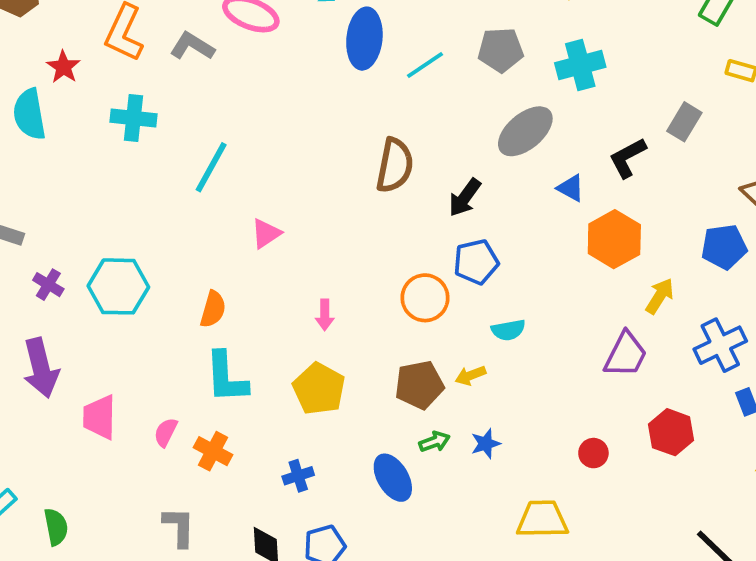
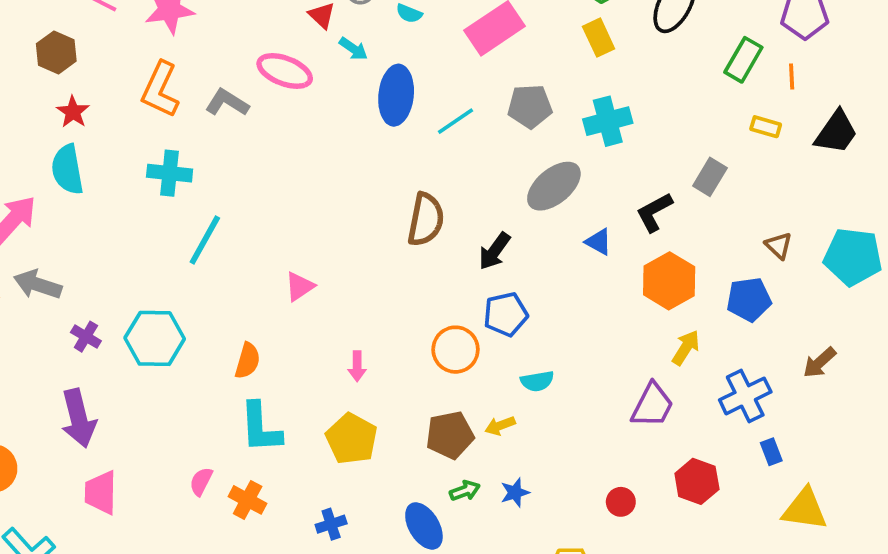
red star: (63, 67) -> (73, 112), moved
cyan line: (211, 167) -> (205, 240), moved
orange hexagon: (614, 239) -> (669, 281), moved
pink trapezoid: (99, 417) -> (101, 493), moved

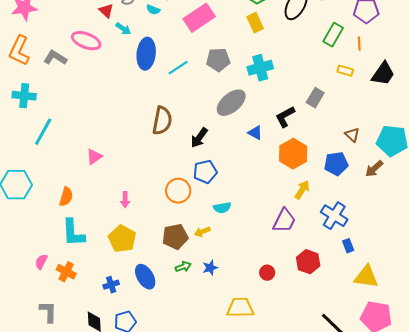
brown arrow: (820, 363) -> (374, 169), moved
blue cross: (745, 396) -> (334, 216), turned -32
blue ellipse: (424, 526) -> (145, 277), moved

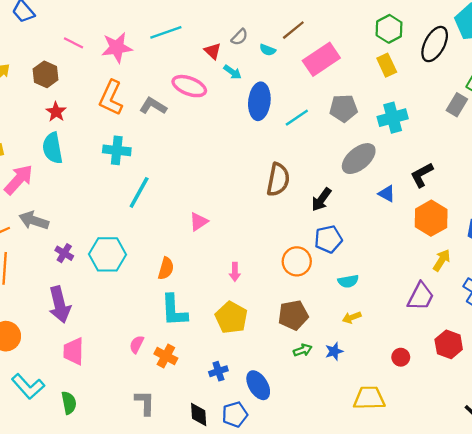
gray rectangle: (315, 98) -> (457, 105), moved
yellow arrow: (202, 232) -> (352, 317), moved
blue ellipse: (145, 277) -> (258, 385), moved

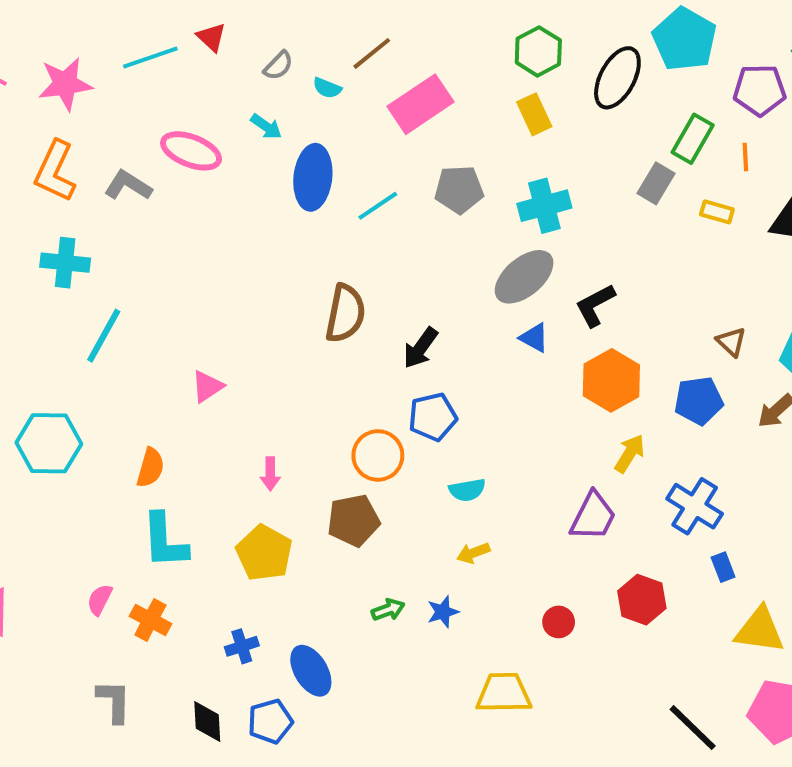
red triangle: (213, 51) -> (211, 37), moved
gray ellipse: (359, 159) -> (524, 277), moved
brown pentagon: (293, 315) -> (354, 520), moved

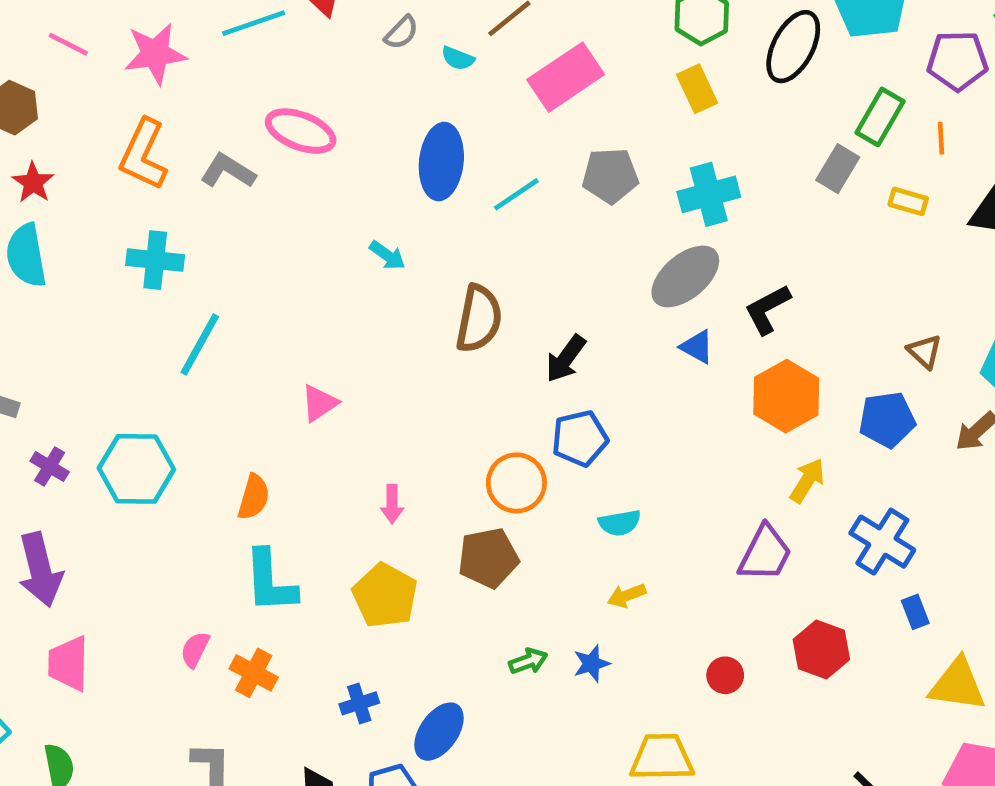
cyan arrow: (266, 127) -> (387, 255), moved
blue ellipse: (311, 671) -> (439, 732), turned 66

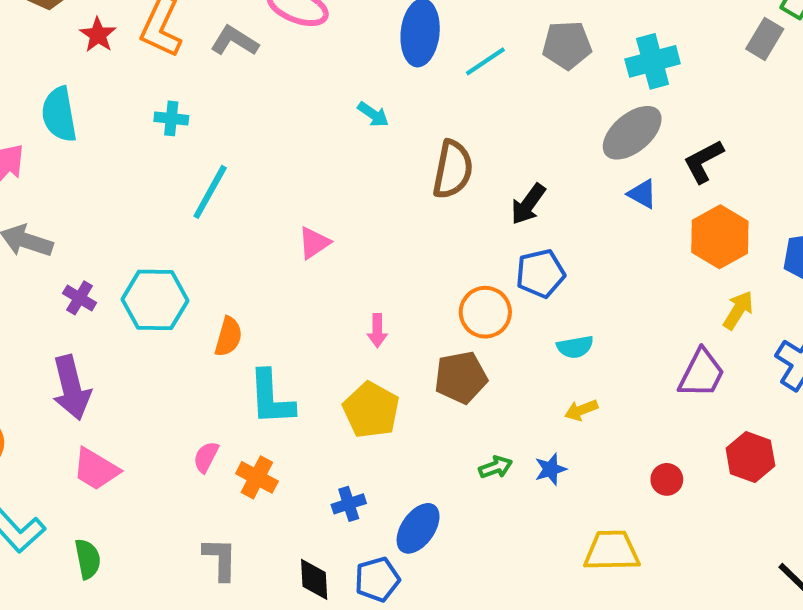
red star: (33, 183) -> (98, 35), moved
cyan cross: (155, 260) -> (171, 118), size x0.7
orange semicircle: (254, 497) -> (228, 337), moved
pink trapezoid: (68, 664) -> (96, 469), turned -60

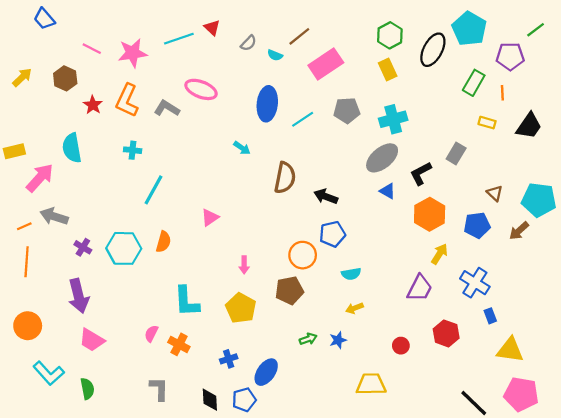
gray rectangle: (765, 39) -> (456, 153), moved
black arrow: (528, 204) -> (326, 197), turned 75
orange semicircle: (228, 337) -> (163, 242), moved

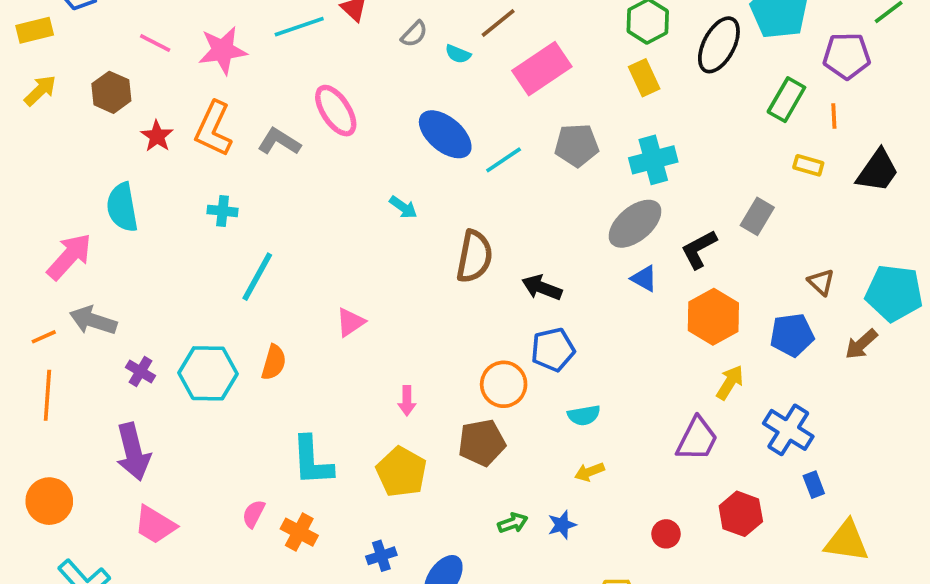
pink ellipse: (201, 89) -> (336, 111), turned 36
blue ellipse: (267, 104) -> (445, 134), turned -56
yellow rectangle: (14, 151) -> (35, 30), moved

